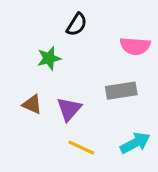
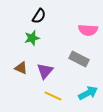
black semicircle: (77, 24) -> (39, 16), moved
gray rectangle: (121, 91) -> (79, 59), turned 36

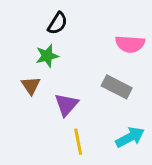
brown triangle: (21, 68) -> (31, 85), moved, turned 32
yellow line: (53, 96) -> (78, 142), turned 54

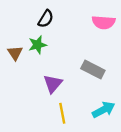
pink semicircle: (130, 44) -> (104, 22), moved
brown triangle: (31, 85) -> (15, 53), moved

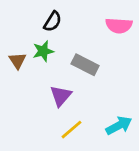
gray rectangle: (93, 70) -> (85, 65), moved
yellow line: (62, 113) -> (72, 130), turned 60

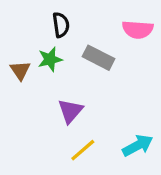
black semicircle: (53, 21) -> (61, 25), turned -40
gray rectangle: (85, 65) -> (99, 58), moved

